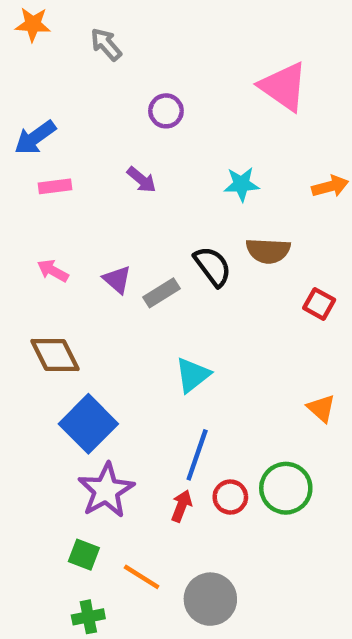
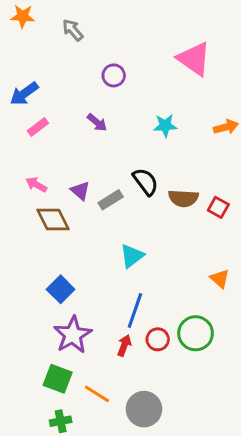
pink rectangle: (55, 186) -> (38, 127), turned -30
brown semicircle: (268, 251) -> (183, 198), moved
brown diamond: (55, 355) -> (53, 220), moved
blue square: (88, 424) -> (61, 289), size x0.7
green square: (84, 555) -> (58, 379), size x1.4

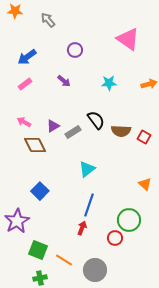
blue arrow: (24, 94) -> (27, 57), moved
purple triangle: (80, 191) -> (53, 126), turned 48
purple star: (73, 335) -> (17, 221), moved
red circle: (158, 339) -> (115, 238), moved

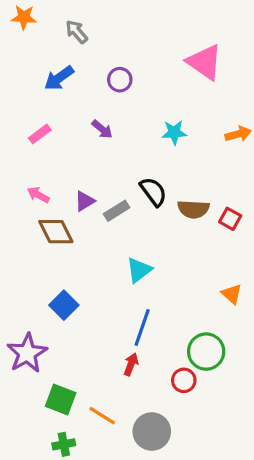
blue arrow: (27, 57) -> (59, 78), moved

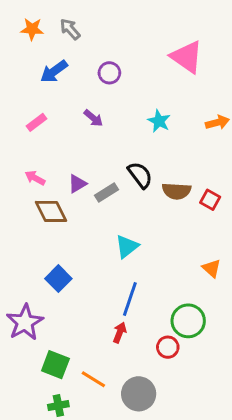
orange star: (24, 17) -> (32, 29), moved
cyan star: (174, 132) -> (159, 121), turned 30

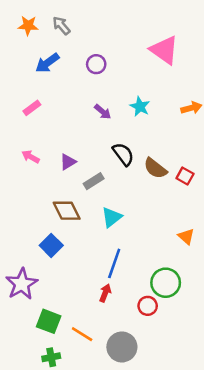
purple arrow: (93, 118) -> (103, 112), moved
brown semicircle: (177, 191) -> (155, 168), turned 35
gray rectangle: (107, 192) -> (94, 181), moved
brown diamond: (51, 211) -> (67, 211), moved

